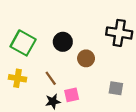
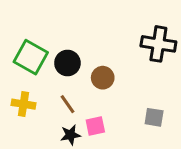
black circle: (63, 42) -> (67, 63), moved
brown circle: (86, 58) -> (103, 78), moved

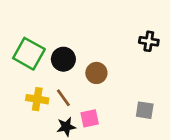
black cross: (158, 44) -> (149, 41), size x0.6
yellow cross: (23, 104) -> (37, 99), moved

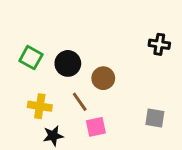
green square: (29, 54) -> (31, 58), size x0.7
brown line: (63, 98) -> (80, 102), moved
black star: (66, 127) -> (53, 136), moved

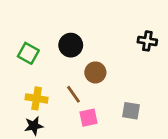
black circle: (68, 63) -> (71, 45), moved
gray square: (155, 118) -> (131, 111), moved
black star: (53, 136) -> (34, 126), moved

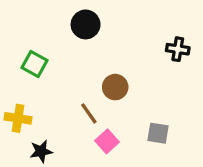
black circle: (71, 45) -> (86, 24), moved
yellow cross: (37, 98) -> (18, 118), moved
pink square: (89, 118) -> (107, 141), turned -30

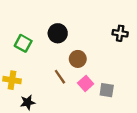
black circle: (86, 24) -> (58, 33), moved
pink square: (107, 141) -> (86, 83), moved

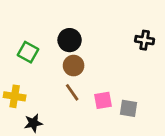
brown circle: (78, 59) -> (74, 66), moved
pink square: (86, 83) -> (103, 100), turned 32

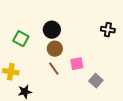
pink square: (103, 100) -> (77, 64), moved
gray square: (128, 108) -> (96, 81), turned 32

